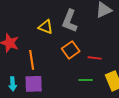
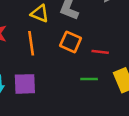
orange square: (71, 50) -> (71, 42), turned -30
orange line: (32, 60) -> (31, 43), moved

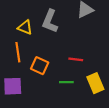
orange square: (71, 42) -> (40, 66), moved

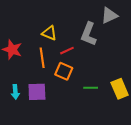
gray L-shape: (50, 21) -> (89, 34), moved
red line: (76, 59) -> (67, 51), moved, turned -32

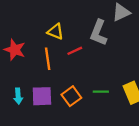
orange square: (64, 71) -> (71, 96), moved, turned 30

